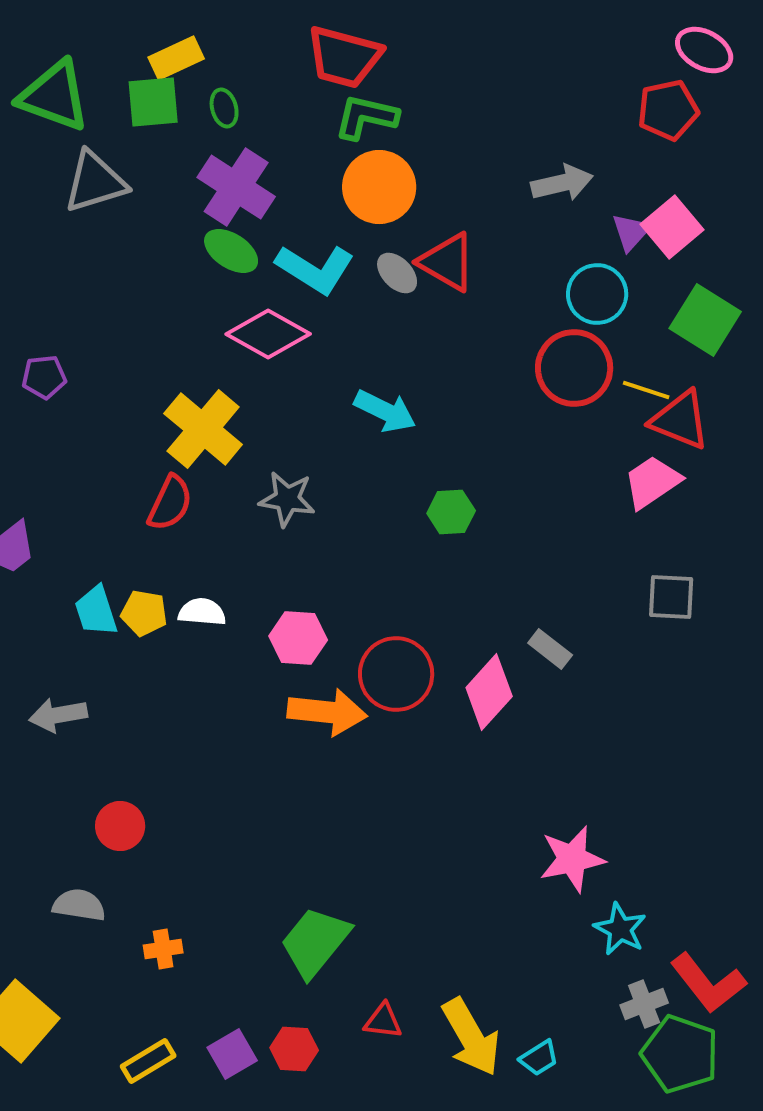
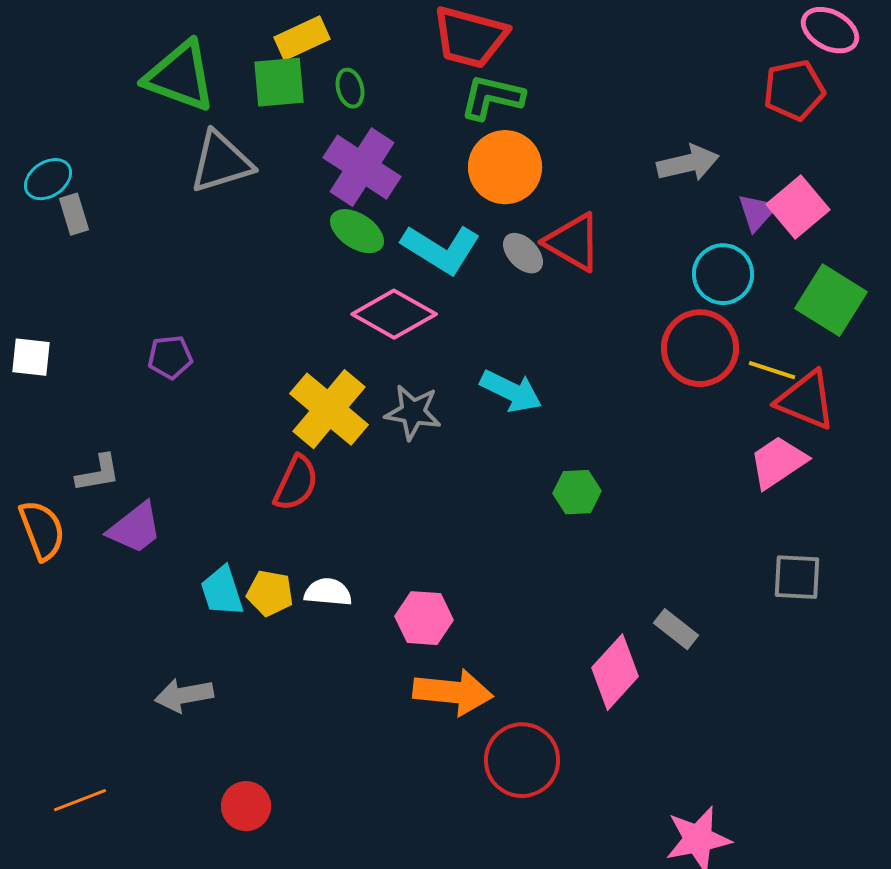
gray star: (287, 499) -> (413, 412), moved
red circle: (396, 674) -> (522, 760), moved

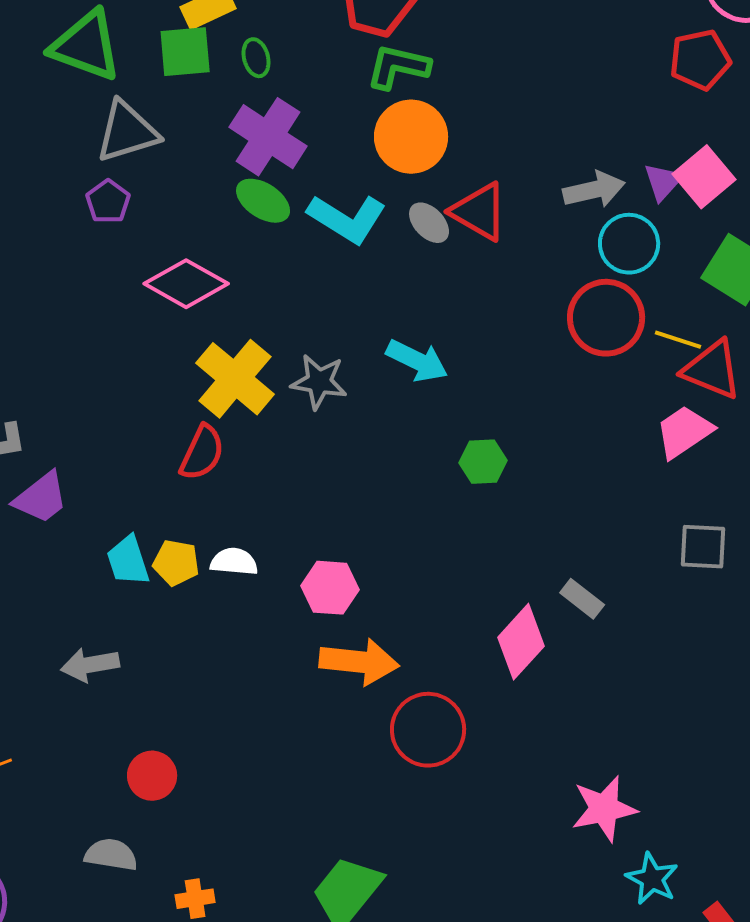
gray arrow: (688, 163) -> (594, 190), moved
pink diamond: (394, 314) -> (186, 284), moved
purple pentagon: (170, 357) -> (108, 202), moved, turned -30

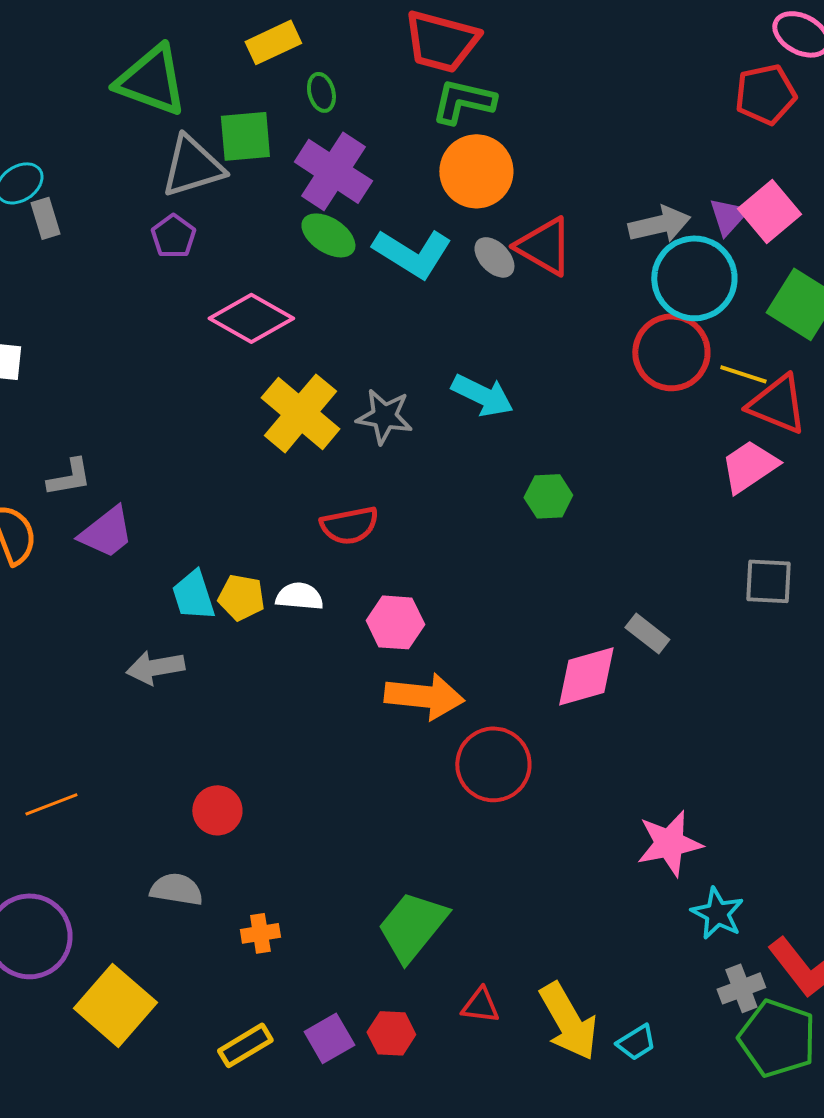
green square: (185, 52) -> (245, 136), moved
cyan circle: (629, 244) -> (694, 278), size x1.4
red semicircle: (202, 453) -> (349, 525), moved, turned 54
pink diamond: (521, 642) -> (586, 676), turned 32
gray arrow: (90, 665) -> (155, 667), moved

